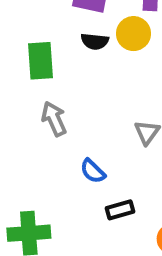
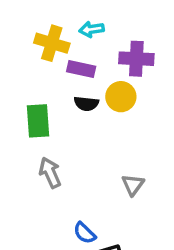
blue semicircle: (93, 171) -> (85, 233), moved

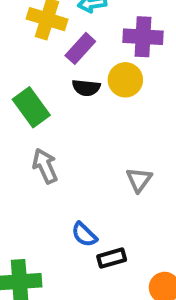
purple rectangle: (81, 69) -> (80, 48), turned -60
green rectangle: (38, 121) -> (31, 107), turned -32

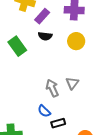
yellow circle: (125, 80) -> (76, 41), moved
gray arrow: (45, 166) -> (52, 88), moved

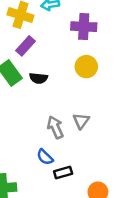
purple rectangle: (42, 16) -> (26, 46), moved
black semicircle: (45, 36) -> (39, 78), moved

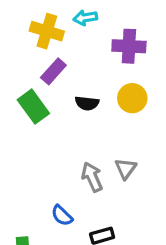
black semicircle: (39, 78) -> (87, 103), moved
blue semicircle: (45, 157) -> (62, 216), moved

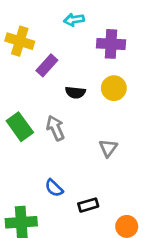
yellow cross: (47, 31) -> (20, 41), moved
green rectangle: (33, 107) -> (20, 127), moved
gray arrow: (92, 177) -> (55, 128), moved

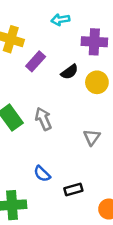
black semicircle: (75, 92) -> (70, 72), moved, turned -42

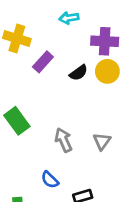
yellow circle: (97, 82) -> (107, 71), moved
gray arrow: (43, 119) -> (63, 140), moved

